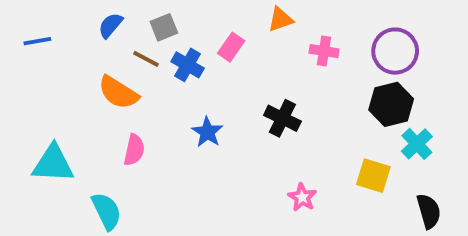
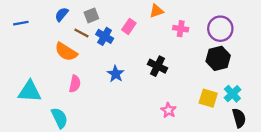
cyan cross: (417, 144) -> (232, 94), moved

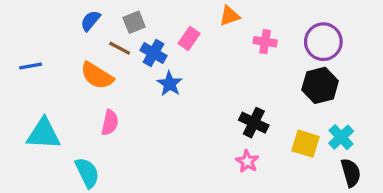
blue line: (21, 23) -> (31, 66), moved
black cross: (158, 66) -> (254, 123), moved
blue star: (116, 74) -> (170, 84), moved

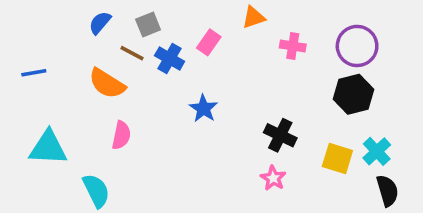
blue star: (170, 84) -> (203, 109), moved

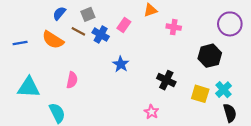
purple circle: (357, 46) -> (230, 24), moved
orange semicircle: (107, 83) -> (53, 40), moved
pink star: (273, 178) -> (151, 112), moved

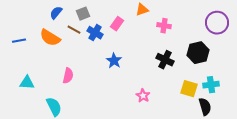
black cross: (166, 80) -> (165, 60), moved
cyan triangle: (29, 87) -> (27, 83), size x0.7
cyan cross: (223, 90) -> (211, 85), turned 35
pink star: (151, 112) -> (143, 96), moved
black semicircle: (230, 113) -> (205, 107), moved

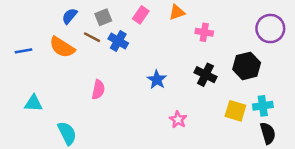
pink rectangle: (117, 24) -> (141, 15), moved
blue star: (114, 61) -> (157, 80), moved
pink semicircle: (68, 76) -> (98, 90), moved
black semicircle: (205, 107) -> (268, 133), moved

